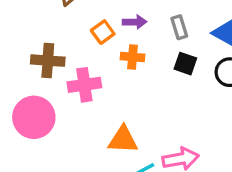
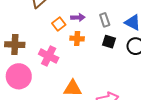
brown cross: (48, 61) -> (15, 45), moved
pink cross: (84, 85) -> (49, 56), turned 36

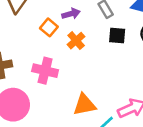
orange cross: (77, 39) -> (76, 41), turned -32

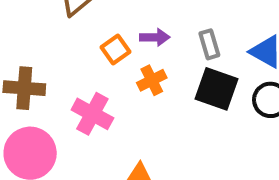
black square: (117, 35) -> (216, 89), size x1.5

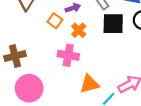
pink cross: (92, 114) -> (68, 55), moved

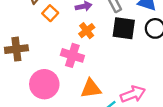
orange square: (55, 21) -> (50, 13), moved
pink circle: (29, 88) -> (44, 84), moved

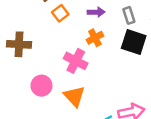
pink circle: (44, 84) -> (41, 86), size x0.7
orange triangle: (91, 89) -> (74, 96), moved, turned 45

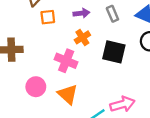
orange square: (60, 13) -> (48, 17), turned 35
black square: (134, 42) -> (114, 52), moved

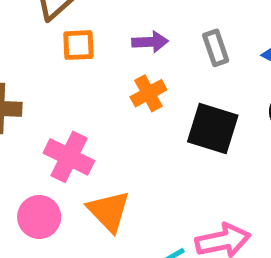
pink cross: (66, 61) -> (69, 157), moved
pink circle: (36, 87) -> (39, 217), moved

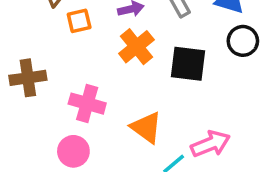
orange cross: (148, 93) -> (136, 47), size x1.4
orange triangle: (109, 211) -> (146, 127), moved

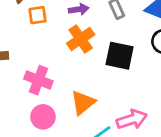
orange triangle: (146, 127) -> (83, 103), turned 40
pink circle: (73, 151) -> (43, 117), moved

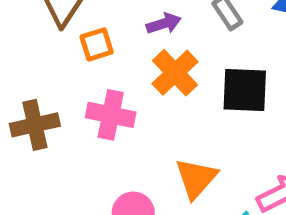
pink cross: (38, 80) -> (111, 115), moved

